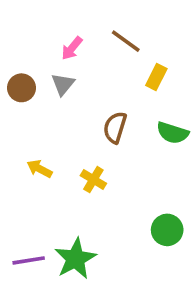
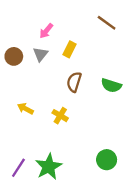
brown line: (126, 41) -> (107, 23), moved
yellow rectangle: (156, 77) -> (69, 49), moved
green circle: (167, 230) -> (107, 160), moved
purple line: (29, 260) -> (18, 168), turned -48

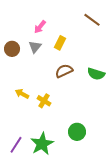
brown semicircle: (74, 82) -> (64, 71), turned 48
yellow cross: (60, 116) -> (44, 101), moved
green circle: (107, 160) -> (77, 132), moved

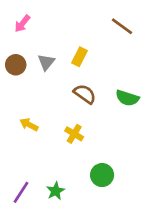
pink arrow: (40, 27) -> (22, 24), moved
brown semicircle: (64, 71) -> (85, 94), turned 60
yellow cross: (44, 101) -> (74, 134), moved
green star: (42, 144) -> (56, 191), size x0.6

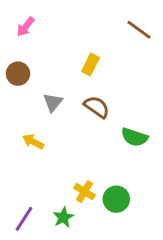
gray triangle: (46, 62) -> (53, 102), moved
green semicircle: (127, 98) -> (134, 137), moved
yellow cross: (74, 134) -> (85, 192), moved

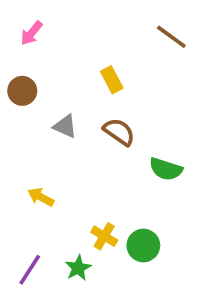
yellow rectangle: (91, 65) -> (112, 80), turned -55
gray triangle: (53, 102) -> (65, 126), turned -45
yellow arrow: (33, 142) -> (41, 197), moved

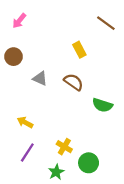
yellow rectangle: (112, 80) -> (79, 50), moved
green circle: (143, 246) -> (89, 163), moved
green star: (78, 268) -> (56, 172), moved
purple line: (30, 270) -> (27, 152), moved

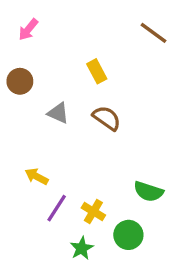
yellow rectangle: (79, 50) -> (97, 71), moved
green semicircle: (102, 105) -> (148, 191), moved
purple line: (27, 152) -> (57, 208), moved

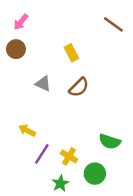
brown circle: (20, 81) -> (16, 49), moved
brown semicircle: (107, 118) -> (79, 87), turned 100

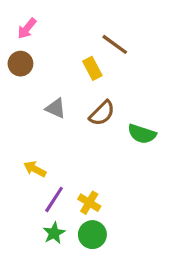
brown line: (113, 24) -> (115, 44), moved
green semicircle: (110, 142) -> (142, 134), moved
green circle: (95, 174) -> (92, 235), moved
green star: (60, 183) -> (54, 233), moved

